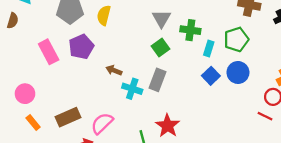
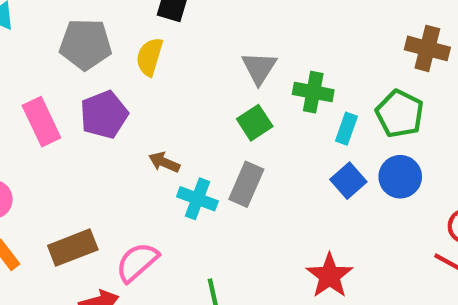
green pentagon: (236, 39) -> (400, 114), turned -30
red star: (168, 126) -> (330, 276), moved

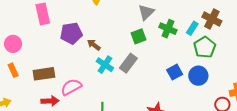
brown cross: (427, 48) -> (212, 19), moved
purple pentagon: (104, 115) -> (71, 33), moved
cyan rectangle: (346, 129) -> (192, 28), moved

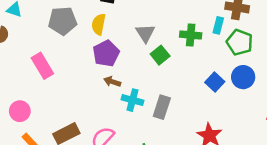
gray triangle: (146, 12) -> (145, 33), moved
purple pentagon: (71, 33) -> (106, 53), moved
gray rectangle: (128, 63) -> (162, 107), moved

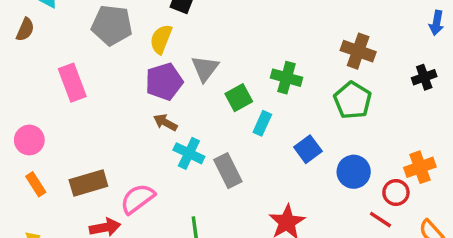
cyan rectangle: (218, 25) -> (262, 123), moved
gray triangle: (145, 33) -> (205, 68), moved
blue circle: (243, 77) -> (354, 172), moved
gray rectangle: (162, 107) -> (228, 171), turned -55

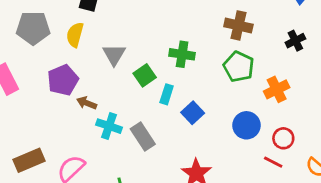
purple pentagon: (164, 82) -> (63, 80), moved
blue square: (308, 149) -> (193, 113), moved
orange cross: (420, 167) -> (277, 89), moved

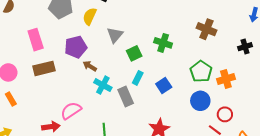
green pentagon: (239, 67) -> (201, 71), moved
cyan rectangle: (167, 94) -> (138, 78), moved
brown rectangle: (29, 160) -> (44, 68), moved

